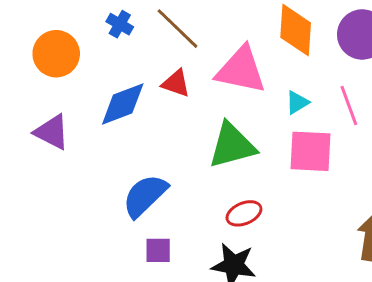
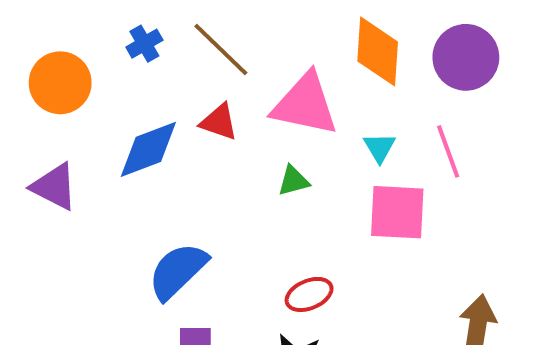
blue cross: (120, 24) -> (144, 44), turned 30
cyan triangle: (297, 102) -> (380, 147), turned -30
green triangle: (232, 145) -> (293, 181), moved, size x0.5

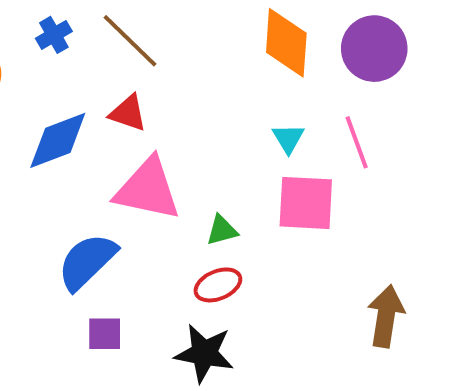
pink triangle: (305, 104) -> (148, 189), moved
green triangle: (293, 181) -> (222, 230), moved

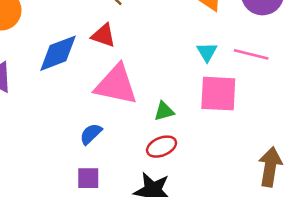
pink line: (357, 142) -> (251, 54), turned -56
blue semicircle: (87, 261) -> (91, 134), moved, size x0.6

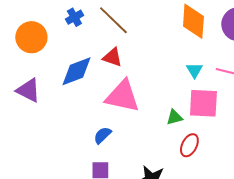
green triangle: (164, 111) -> (174, 117), moved
red ellipse: (162, 147) -> (189, 145), moved, turned -40

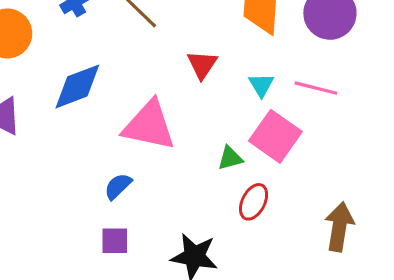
red triangle: (112, 57) -> (202, 65), moved, turned 45
pink square: (203, 103) -> (275, 136), turned 32

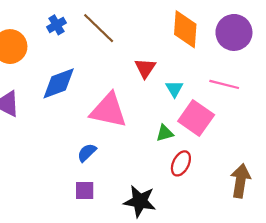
cyan triangle: (261, 85) -> (174, 89), moved

